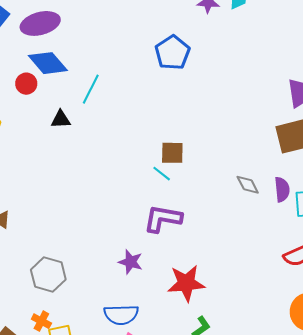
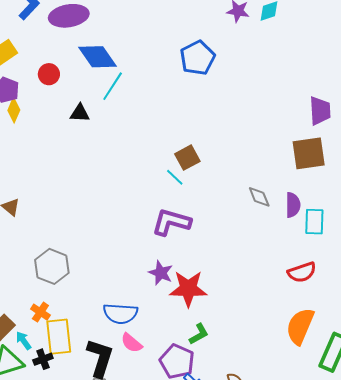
blue diamond: (48, 63) -> (97, 57), moved
brown square: (172, 153) -> (187, 158), turned -35
purple star: (131, 262) -> (161, 273), moved

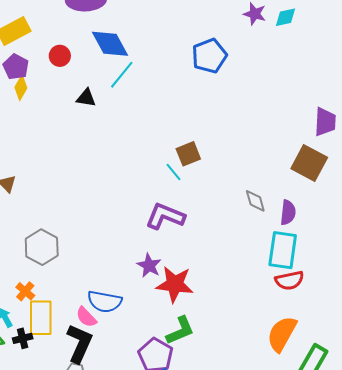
brown square: (309, 153) -> (309, 163), turned 30
cyan rectangle: (314, 222) -> (283, 250), moved, size x1.4
green L-shape: (199, 334) -> (180, 331), size x1.4
pink semicircle: (132, 343) -> (86, 317), moved

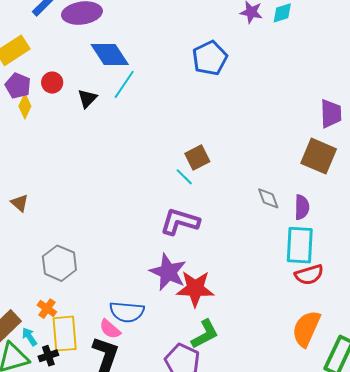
red circle: (60, 56) -> (52, 83), moved
black triangle: (86, 98) -> (87, 98), moved, turned -50
purple star: (149, 265) -> (168, 272), size x1.5

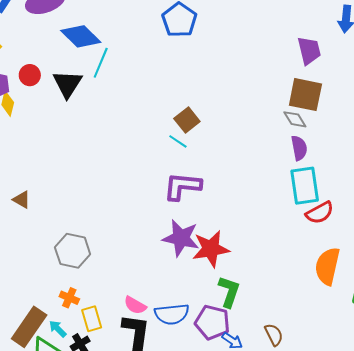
black triangle: (87, 98) -> (67, 84), size x1.5
gray diamond: (268, 198) -> (295, 119), moved
blue semicircle: (127, 312) -> (172, 314), moved
yellow rectangle: (65, 334) -> (92, 319), size x0.7
green L-shape: (205, 334) -> (229, 292), turned -32

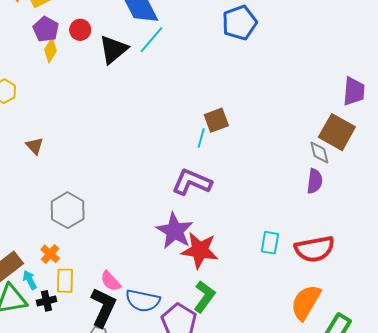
cyan line: (178, 141) -> (201, 138), turned 54
cyan rectangle: (305, 186) -> (270, 243), moved, size x0.6
red semicircle: (320, 213) -> (315, 249), size x1.4

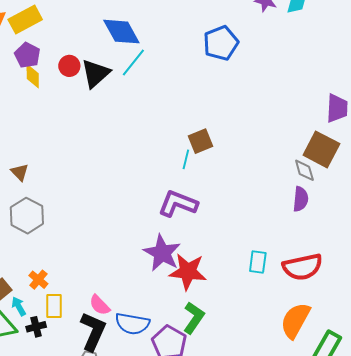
red circle: (80, 30) -> (69, 66), moved
yellow diamond: (50, 50) -> (33, 76), turned -30
gray hexagon: (68, 210) -> (27, 216), moved

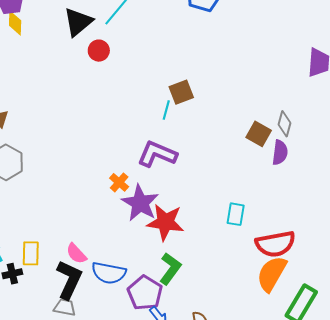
red circle: (69, 66) -> (99, 51), moved
brown square: (321, 149) -> (259, 134), moved, size x0.7
gray diamond: (304, 170) -> (285, 124), turned 30
red semicircle: (303, 267) -> (275, 244), moved
orange cross: (38, 280) -> (119, 182), moved

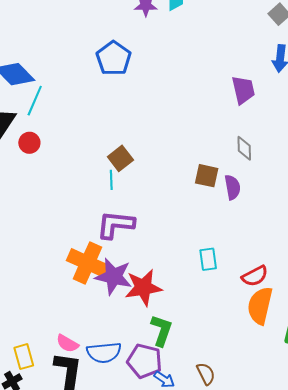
gray diamond: (285, 124) -> (244, 148), moved
orange cross: (119, 182) -> (87, 263), size x2.0
red semicircle: (275, 244) -> (255, 276), size x0.7

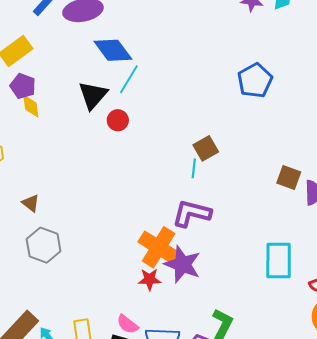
blue pentagon: (114, 58) -> (255, 80), moved
cyan rectangle: (208, 259) -> (279, 261), size x1.6
red star: (143, 287) -> (150, 279), moved, size x0.6

